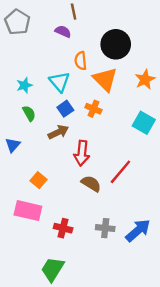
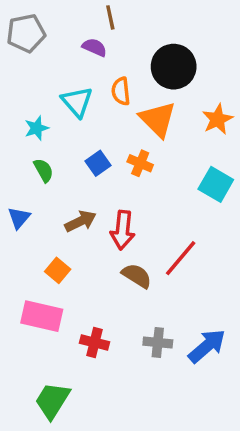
gray pentagon: (17, 22) -> (26, 33), turned 30
cyan triangle: (60, 82) -> (77, 102), moved
brown arrow: (58, 132) -> (80, 221), moved
green trapezoid: (52, 269) -> (52, 400), moved

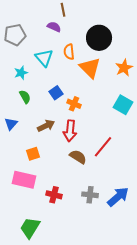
gray pentagon: (26, 33) -> (15, 35), moved
orange cross: (140, 163) -> (74, 104), moved
orange square: (58, 270) -> (33, 154), turned 32

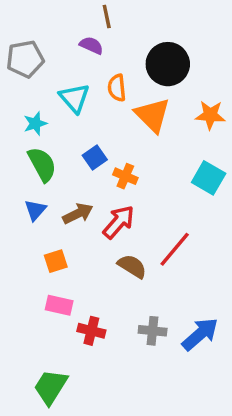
orange star: (124, 68) -> (210, 115), turned 30
green semicircle: (25, 97) -> (42, 164), size x1.5
blue triangle: (11, 124) -> (35, 210), moved
red arrow: (70, 131) -> (119, 222), turned -145
pink rectangle: (24, 180) -> (59, 305), moved, size x0.7

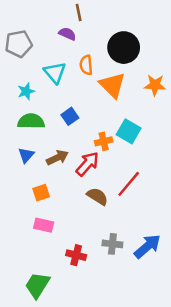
green semicircle: (42, 164) -> (31, 121), turned -60
orange cross: (125, 176) -> (104, 141), moved, turned -36
cyan square: (209, 178) -> (129, 131), moved
red cross: (91, 331) -> (76, 255), moved

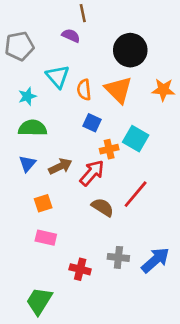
orange semicircle: (86, 65) -> (84, 90), moved
blue square: (70, 116) -> (92, 123), moved, turned -30

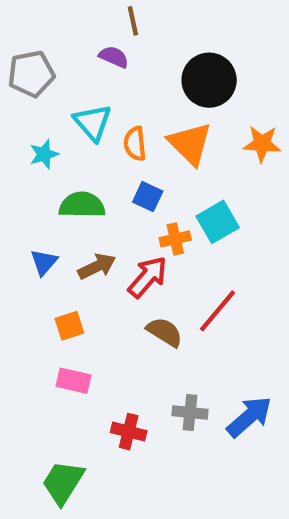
green semicircle: (33, 128) -> (82, 205), moved
cyan square: (136, 139) -> (218, 222), turned 30

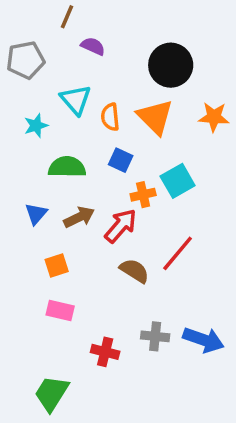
brown line: (133, 21) -> (67, 17), moved, turned 35
blue arrow: (249, 417) -> (203, 340), turned 60

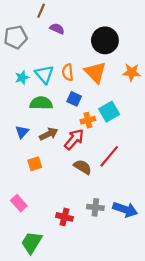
cyan triangle: (76, 100) -> (44, 74), moved
pink rectangle: (60, 310) -> (19, 203), moved, turned 35

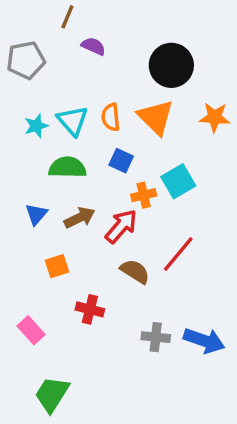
red cross: (65, 217) -> (90, 309), moved

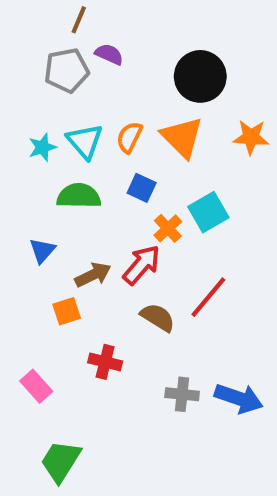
gray pentagon: (26, 60) -> (67, 70), moved
orange semicircle: (111, 117) -> (129, 137), turned 32
orange cross: (144, 195) -> (168, 228), turned -30
brown arrow: (80, 218) -> (93, 275), moved

